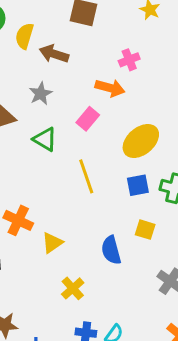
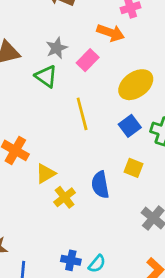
gray star: (41, 94) -> (57, 48), moved
blue square: (138, 185) -> (130, 126), turned -30
yellow cross: (73, 288) -> (65, 197), moved

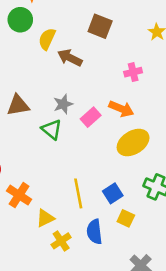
orange arrow: (111, 33) -> (121, 109), moved
yellow line: (82, 114) -> (78, 193), moved
blue square: (130, 126) -> (113, 193), moved

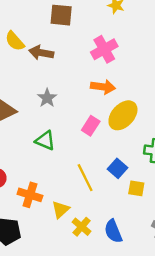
yellow semicircle: (47, 39) -> (15, 41), turned -50
pink cross: (133, 72) -> (104, 49), size x1.5
pink rectangle: (91, 117) -> (91, 126), moved
green triangle: (52, 129) -> (45, 141), moved
blue semicircle: (94, 232) -> (113, 231), moved

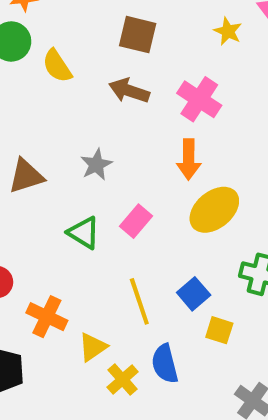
pink cross: (104, 49) -> (199, 99), turned -35
brown arrow: (41, 53) -> (129, 91), moved
orange arrow: (103, 87) -> (189, 159), turned 75
pink rectangle: (91, 126) -> (136, 221), moved
blue semicircle: (113, 231) -> (165, 364), moved

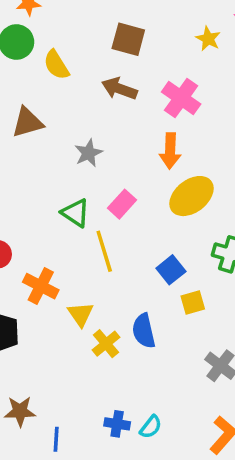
brown triangle: (26, 176) -> (28, 122), moved
yellow line: (139, 301) -> (104, 251), moved
yellow square: (219, 330) -> (193, 303), turned -35
yellow triangle: (93, 347) -> (80, 314), turned -32

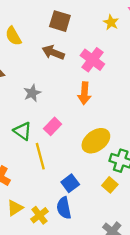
yellow ellipse: (191, 196) -> (96, 141), moved
blue square: (171, 270) -> (70, 183), moved
yellow square: (193, 303) -> (110, 185), moved, turned -35
yellow triangle: (80, 314) -> (15, 208), moved, turned 30

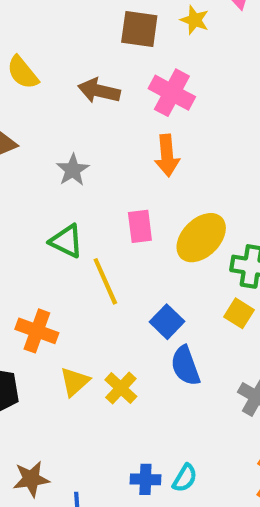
brown square: (60, 21) -> (139, 29), moved
pink rectangle: (53, 126) -> (140, 226), moved, turned -42
blue semicircle: (64, 208) -> (185, 366), moved

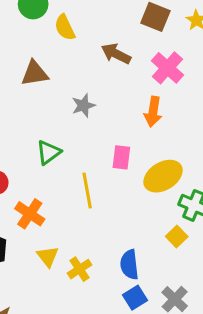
green triangle: (66, 241) -> (49, 152), moved, turned 44
blue square: (167, 322) -> (135, 298), moved
yellow triangle: (75, 382) -> (48, 256), turned -40

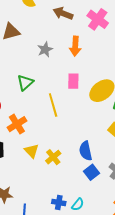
orange arrow: (153, 112) -> (75, 46), moved
orange cross: (30, 214) -> (17, 124), turned 30

